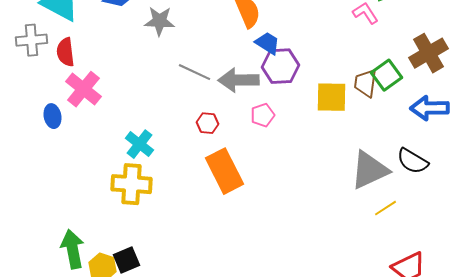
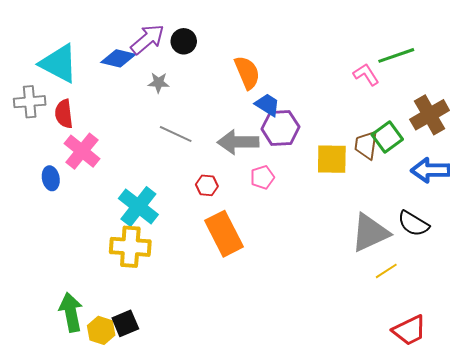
gray star: (160, 21) -> (159, 83), size x0.7
gray line: (194, 72) -> (176, 134), moved
cyan cross: (140, 144) -> (138, 206), size x1.4

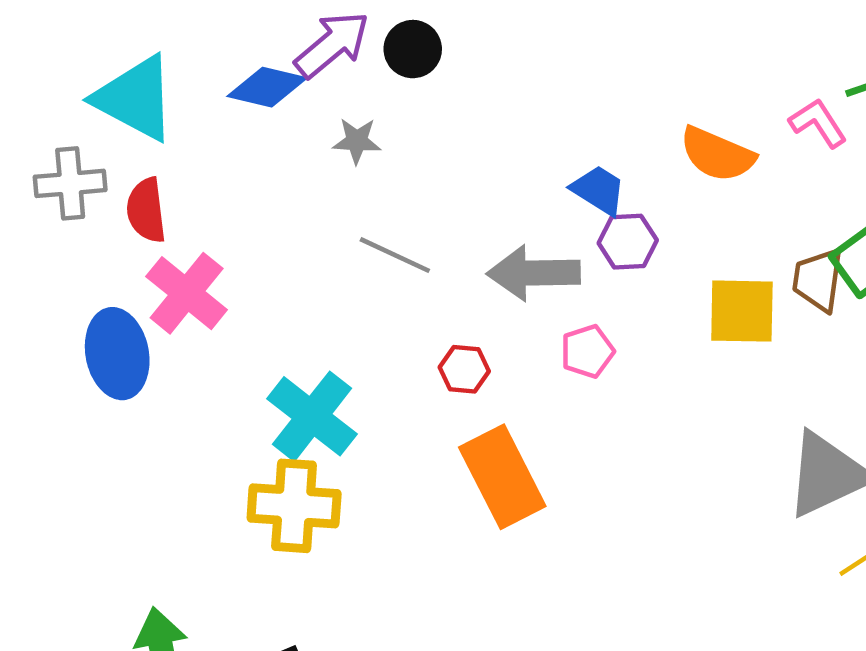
orange semicircle: (247, 73) -> (717, 154), moved, turned 136
purple hexagon: (280, 128) -> (628, 242), size x0.7
blue ellipse: (51, 178) -> (117, 354), size x1.6

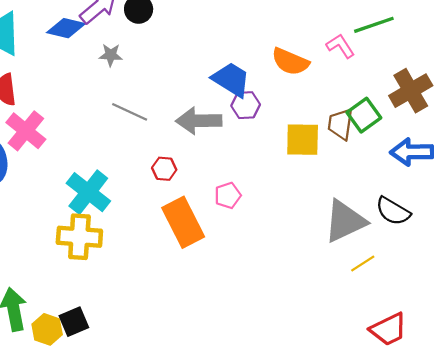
blue trapezoid: (599, 190) -> (231, 79), size x1.4
pink pentagon: (587, 351) -> (228, 195), moved

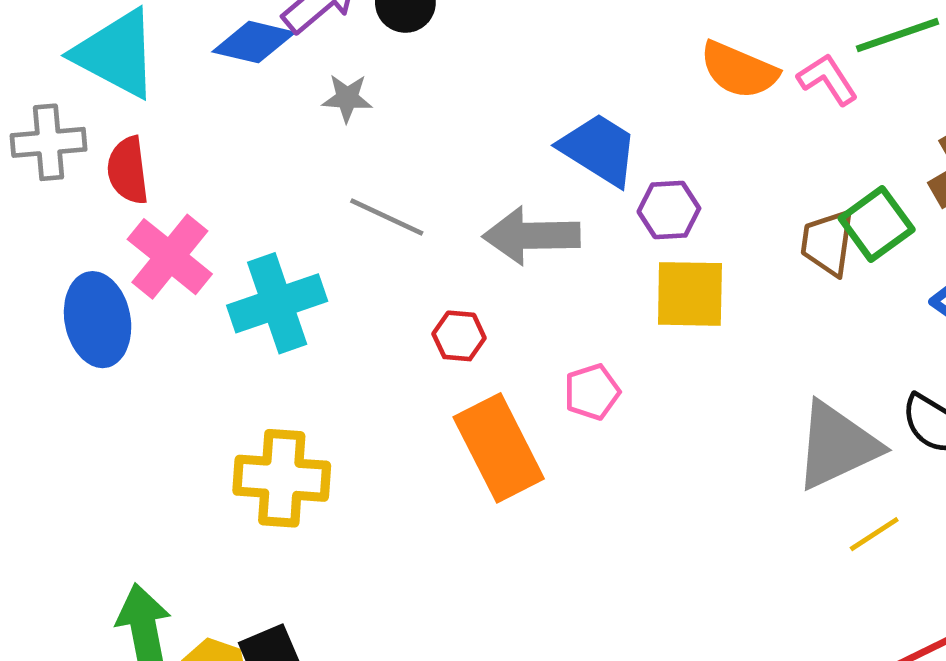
orange semicircle: (290, 62) -> (739, 70), moved
purple hexagon: (246, 105) -> (669, 210), moved
yellow square: (303, 140) -> (690, 294), moved
cyan cross: (88, 192) -> (277, 303), moved, turned 33

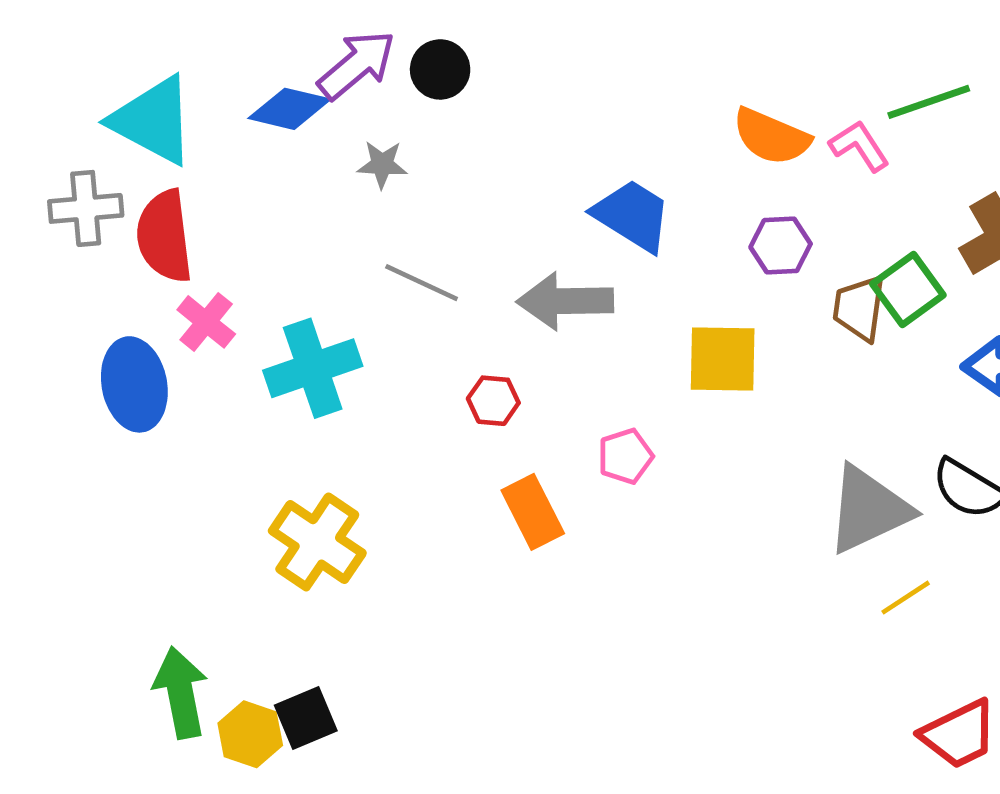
red semicircle: (128, 170) -> (164, 236), size x1.4
purple hexagon: (669, 210) -> (781, 245), moved
pink cross: (170, 257) -> (206, 322), size x0.7
orange rectangle: (499, 448) -> (533, 512), size x0.7
yellow cross: (282, 478) -> (317, 542), turned 30

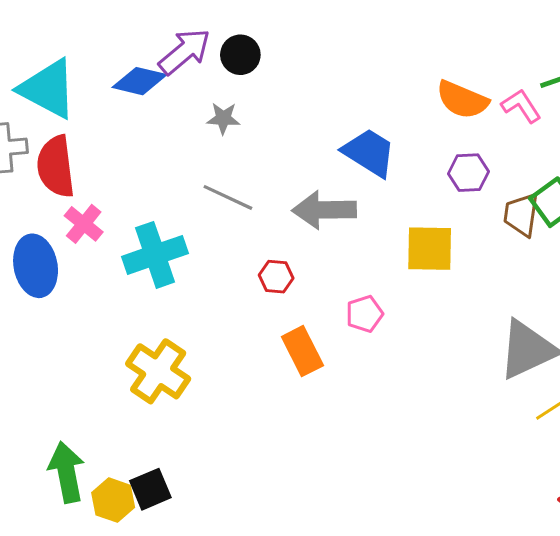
gray star: (382, 164) -> (223, 118), moved

